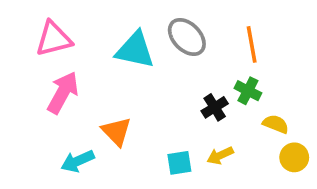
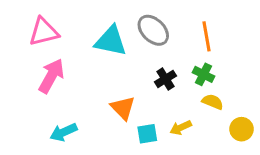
black cross: (215, 107) -> (165, 79), moved
yellow semicircle: (276, 124) -> (213, 102), moved
orange triangle: (116, 131) -> (123, 108), moved

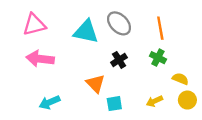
pink arrow: (51, 76) -> (40, 59), turned -112
black cross: (165, 79) -> (119, 60), moved
yellow semicircle: (213, 102) -> (180, 79), moved
yellow arrow: (181, 128) -> (154, 101), moved

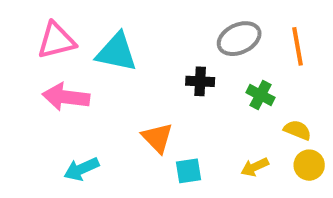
gray ellipse: (119, 23) -> (239, 39), moved, turned -70
orange line: (160, 28) -> (297, 46), moved
cyan triangle: (86, 32) -> (117, 52), moved
black cross: (119, 60) -> (200, 81), moved, turned 35

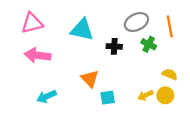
cyan triangle: (117, 52) -> (82, 30), moved
green cross: (261, 95) -> (149, 44), moved
yellow circle: (309, 165) -> (165, 95), moved

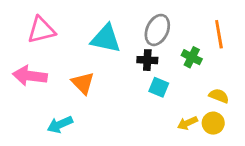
gray ellipse: (136, 22) -> (157, 30), moved, turned -40
pink arrow: (38, 55) -> (30, 76), moved
orange triangle: (90, 79) -> (83, 83), moved
cyan square: (108, 98) -> (159, 87), moved, turned 32

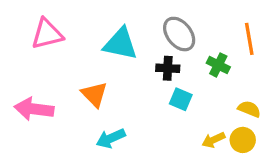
gray ellipse: (157, 30) -> (179, 34), turned -64
pink arrow: (30, 76) -> (34, 109), moved
cyan arrow: (60, 124) -> (111, 138), moved

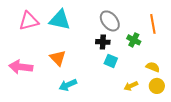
cyan triangle: (120, 44) -> (60, 20), moved
yellow circle: (243, 140) -> (157, 86), moved

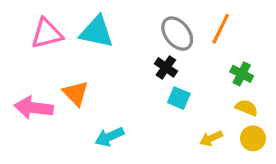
orange line: (153, 24) -> (221, 29), moved, turned 36
green cross: (134, 40) -> (242, 74), moved
black cross: (103, 42) -> (166, 67), turned 32
orange triangle: (58, 58) -> (76, 93), moved

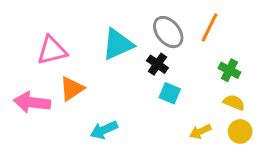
cyan triangle: (97, 32) -> (118, 44), moved, turned -36
pink triangle: (47, 34) -> (52, 50), moved
orange triangle: (76, 93) -> (72, 89), turned 40

